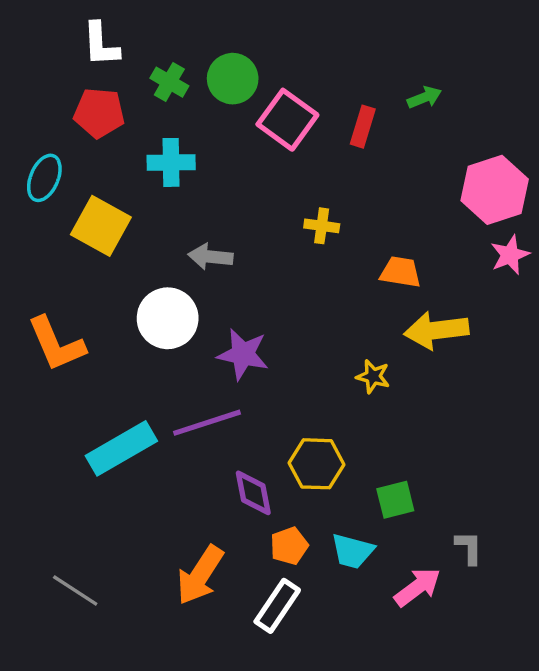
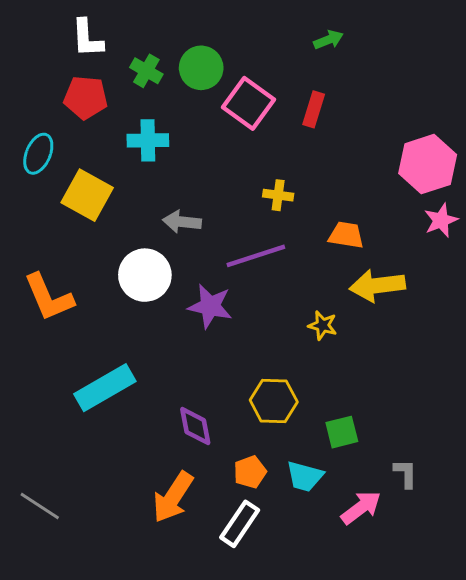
green arrow: (424, 97) -> (328, 40), moved
purple line: (207, 423) -> (256, 256), moved
purple diamond: (253, 493) -> (195, 426), moved
gray line: (75, 590) -> (40, 506), moved

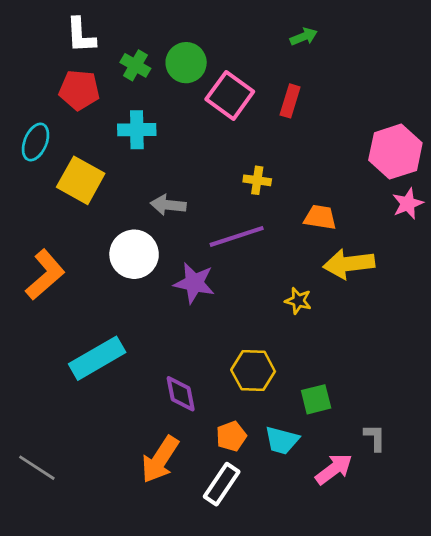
orange L-shape: (49, 297) -> (45, 275), turned -108

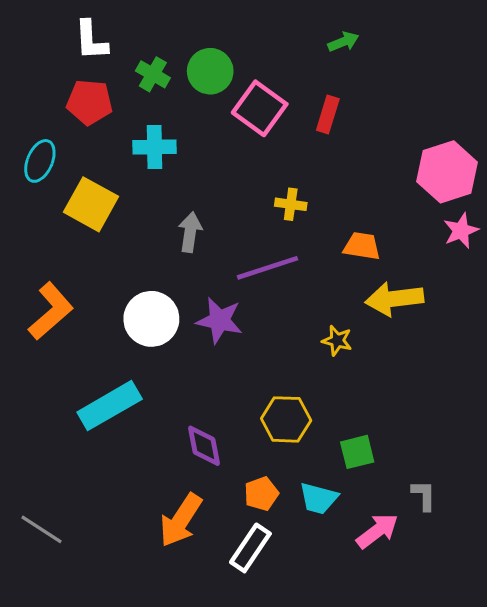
gray arrow: (168, 205) -> (190, 232), turned 92
white circle: (134, 254) -> (151, 319), moved

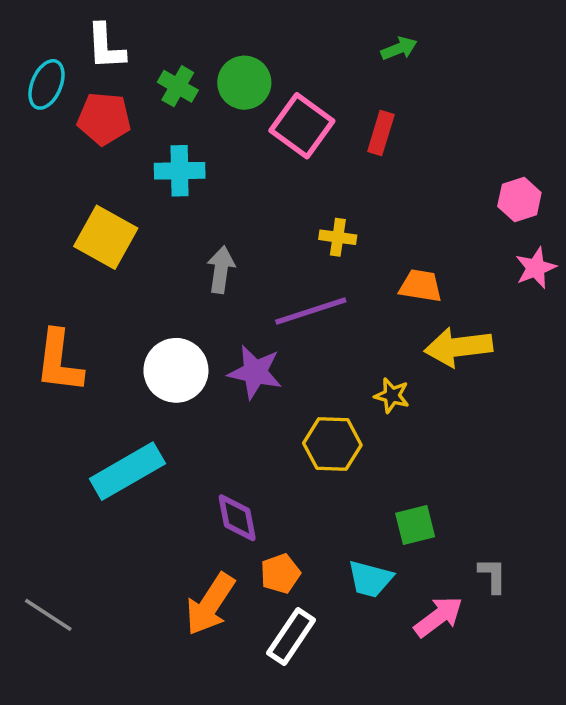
cyan ellipse: (40, 161) -> (46, 84), moved
pink hexagon: (447, 172) -> (519, 200), size x0.6
orange L-shape: (51, 311) -> (59, 361), turned 138
yellow hexagon: (286, 419) -> (332, 444), moved
orange pentagon: (261, 494) -> (280, 574), moved

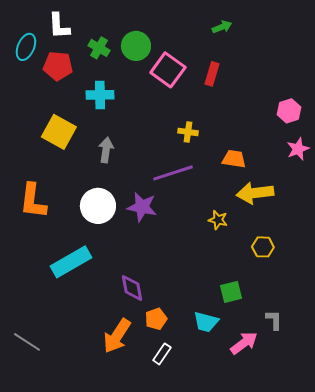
gray arrow: (221, 270) -> (106, 150), moved
yellow hexagon: (332, 444) -> (263, 247), moved, size x0.7
white rectangle: (291, 637) -> (162, 354), size x0.7

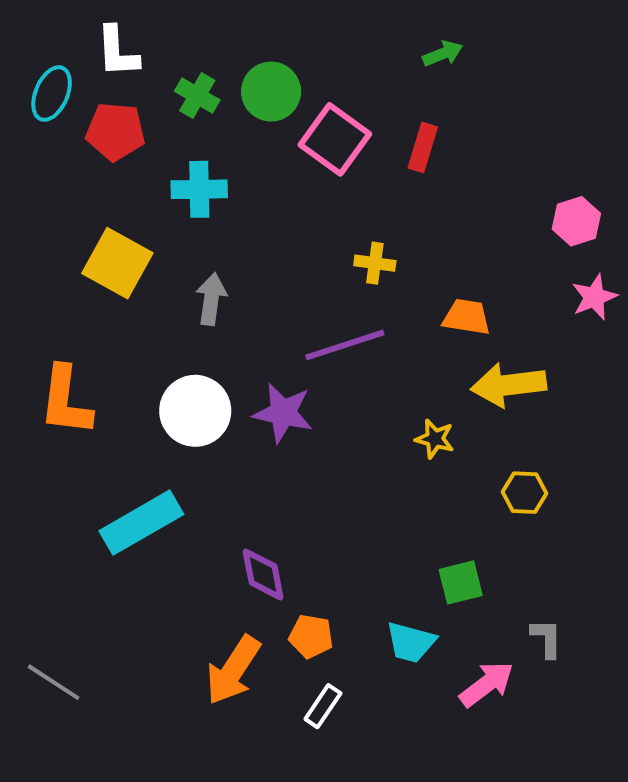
orange pentagon: (156, 319) -> (311, 636), turned 30

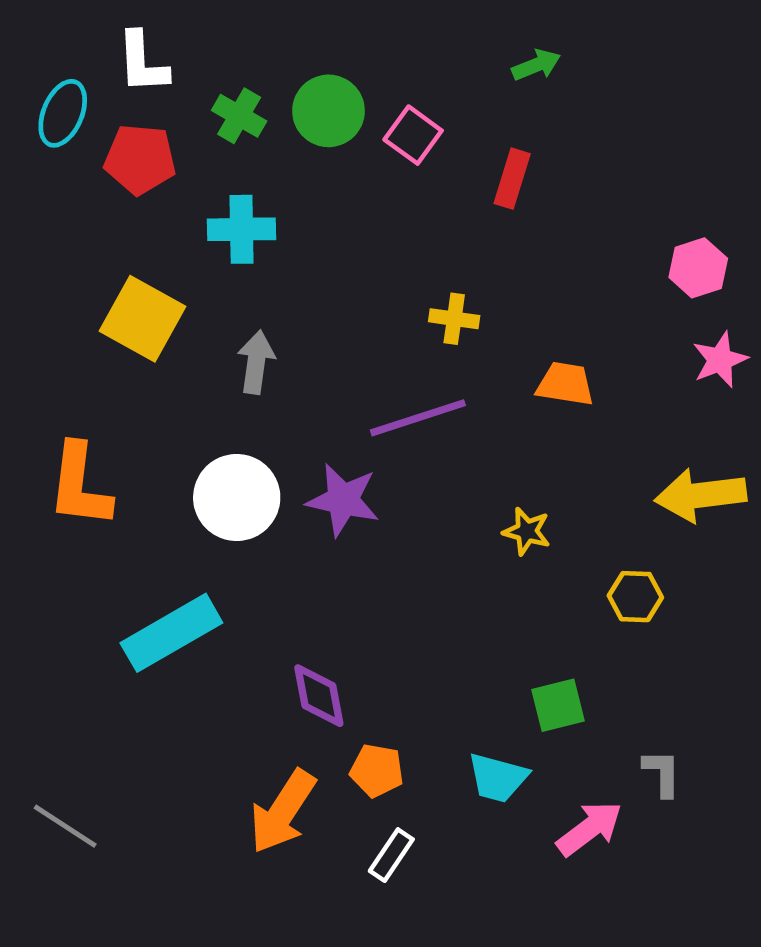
pink square: (335, 139) -> (413, 135), moved, size x0.7
yellow arrow: (509, 385) -> (701, 495), moved

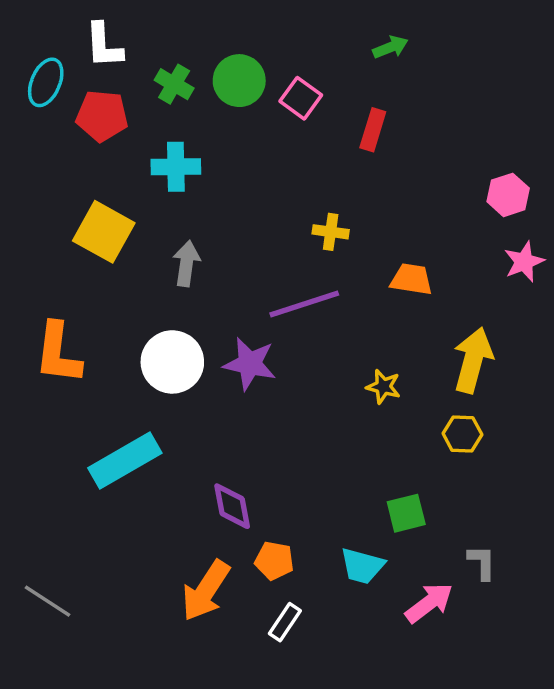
yellow arrow: (701, 495) -> (473, 360), moved, turned 112

